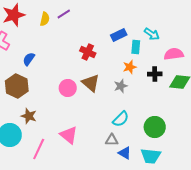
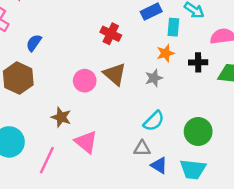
brown star: (29, 116) -> (61, 117), moved

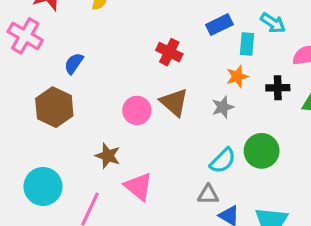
green circle: (198, 131) -> (262, 151), moved

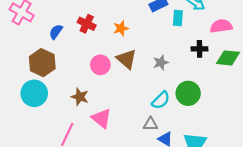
red cross: (169, 52) -> (87, 24), moved
orange star: (237, 76) -> (121, 28), moved
cyan circle: (43, 186) -> (34, 93), moved

